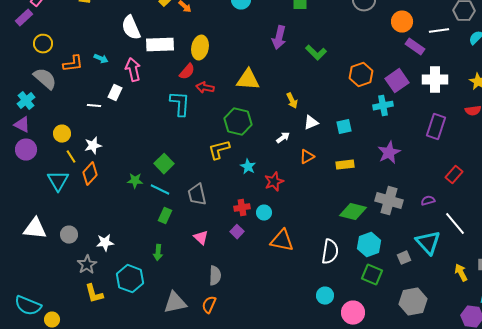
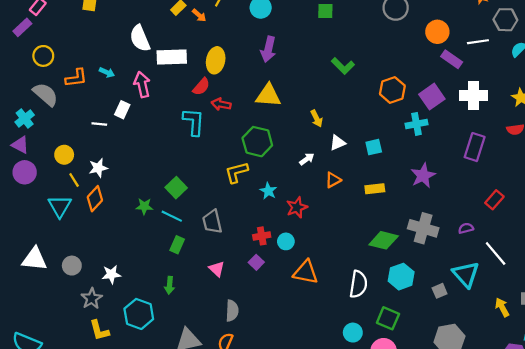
purple arrow: (279, 38) -> (268, 49), moved
green square: (372, 275) -> (388, 318), moved

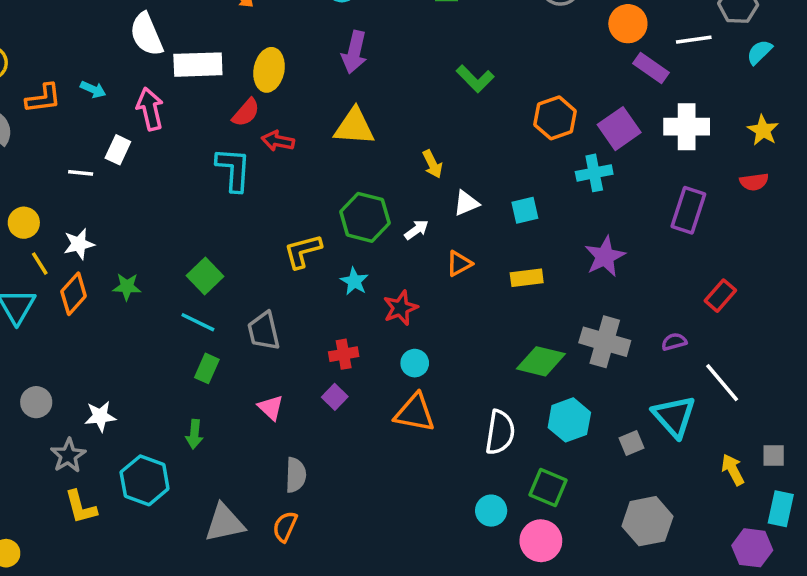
green hexagon: (257, 142) -> (365, 217), moved
green star: (144, 206) -> (127, 287), moved
cyan circle: (286, 241) -> (415, 363), moved

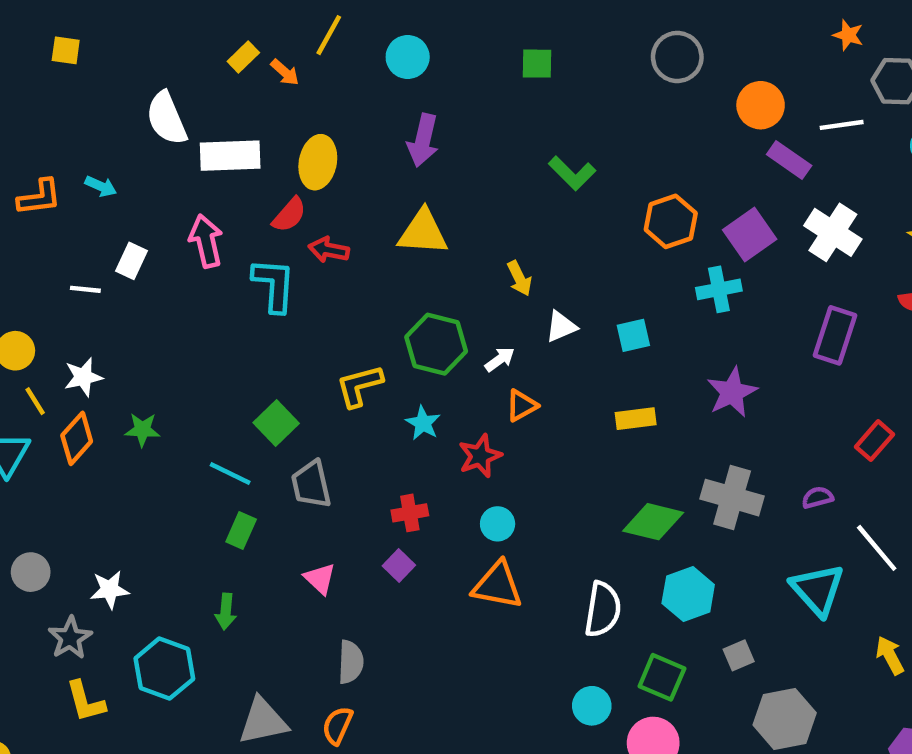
pink arrow: (150, 109) -> (206, 241), moved
white cross: (687, 127) -> (833, 232), turned 33
orange triangle: (459, 264) -> (522, 405), moved
green square: (205, 276) -> (276, 423), moved
gray square: (631, 443) -> (739, 655), moved

